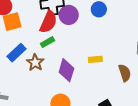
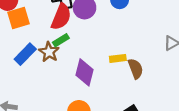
brown star: (35, 62) -> (49, 52), moved
brown semicircle: (125, 73) -> (136, 69), moved

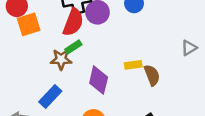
brown star: (49, 52) -> (61, 59), turned -30
blue rectangle: (25, 54) -> (50, 97), moved

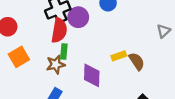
orange square: (29, 24) -> (19, 57), moved
green rectangle: (73, 47) -> (64, 52), turned -40

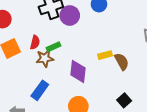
red semicircle: (59, 30) -> (35, 42), moved, size x0.6
green rectangle: (64, 52) -> (54, 47), turned 56

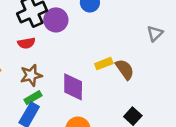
red semicircle: (35, 42) -> (26, 43), moved, turned 72
green rectangle: (54, 47) -> (33, 98), moved

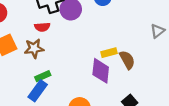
brown star: (31, 75) -> (34, 48), moved
purple diamond: (73, 87) -> (101, 71), moved

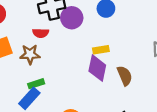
yellow rectangle: (109, 53) -> (101, 50), moved
purple diamond: (101, 71) -> (97, 68), moved

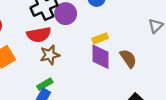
red semicircle: (41, 33) -> (39, 35), size x1.5
brown star: (30, 54) -> (50, 55), moved

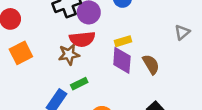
red semicircle: (39, 35) -> (82, 39), moved
green rectangle: (45, 84) -> (79, 84), moved

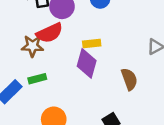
red semicircle: (82, 39) -> (50, 33), turned -30
brown semicircle: (151, 64) -> (129, 79), moved

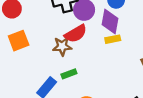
purple diamond: (87, 63) -> (110, 22), moved

